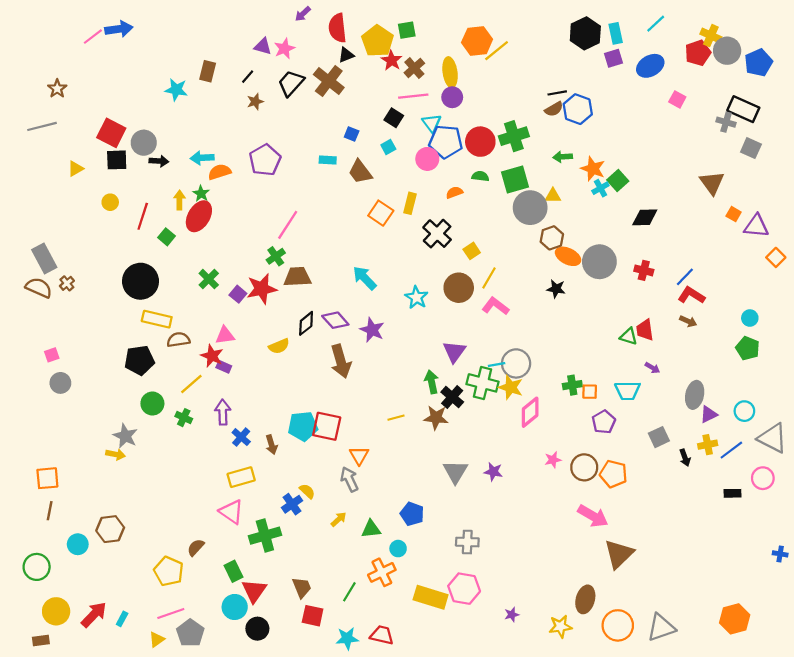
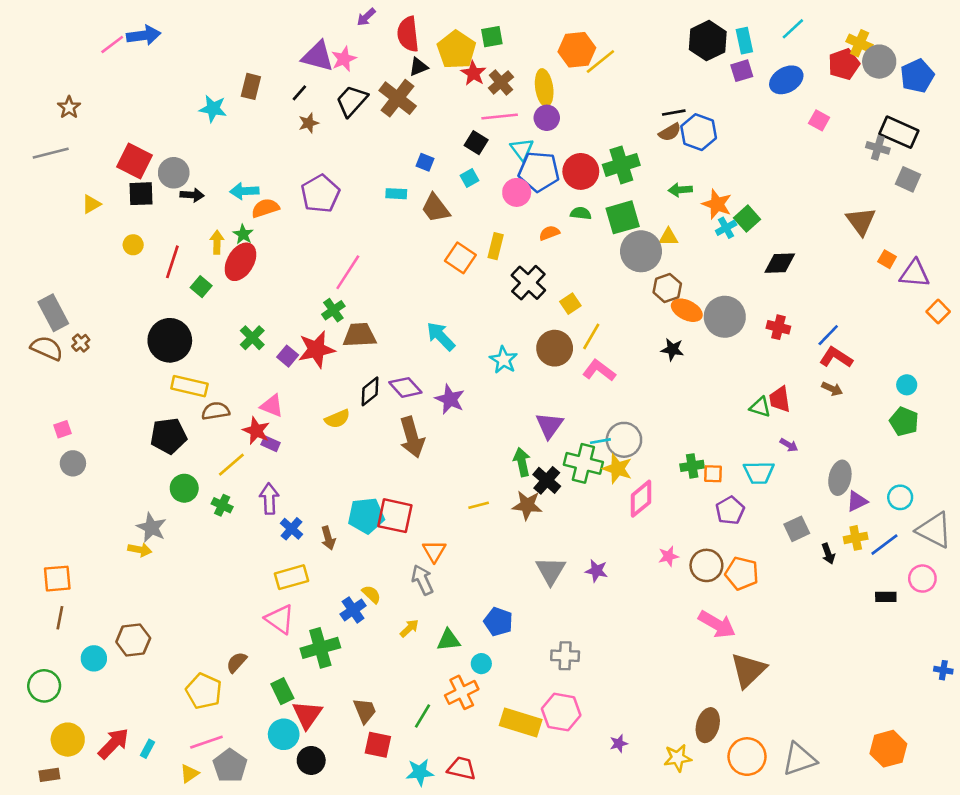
purple triangle: (263, 46) -> (318, 56), size x1.5
pink triangle: (225, 335) -> (272, 406), turned 30

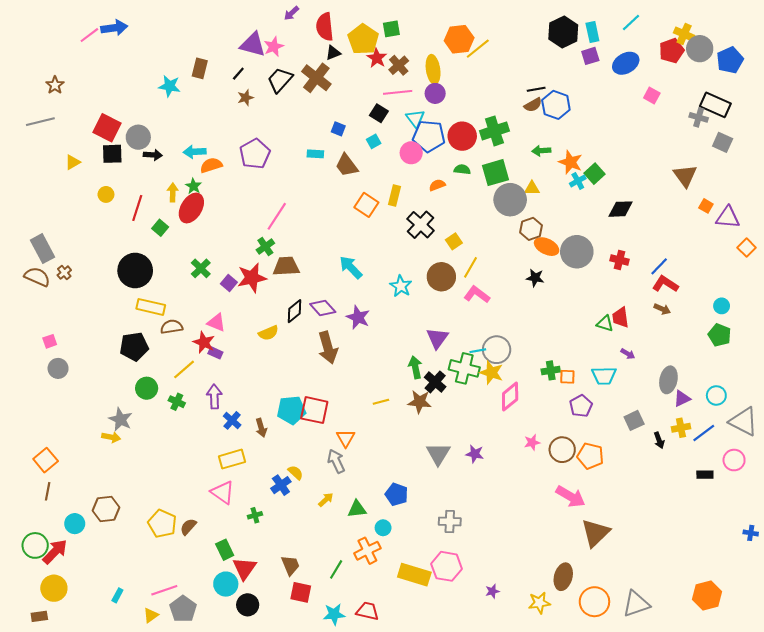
orange square: (57, 579) -> (46, 460), turned -35
green cross: (320, 648) -> (255, 515), size x0.5
yellow pentagon: (204, 691) -> (162, 524), moved
red arrow: (114, 743) -> (55, 552), moved

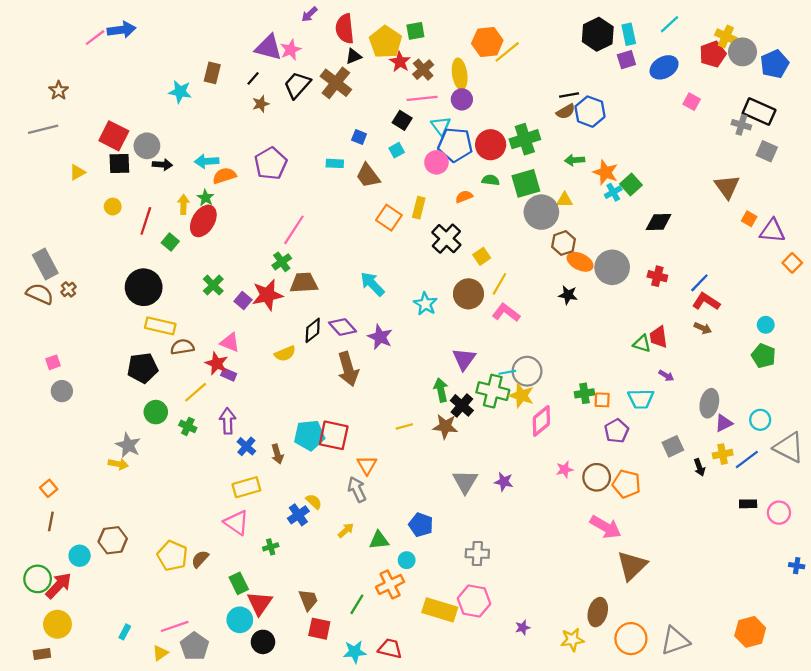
orange square: (46, 460) -> (49, 488), size x0.7
pink circle: (734, 460) -> (779, 513), moved

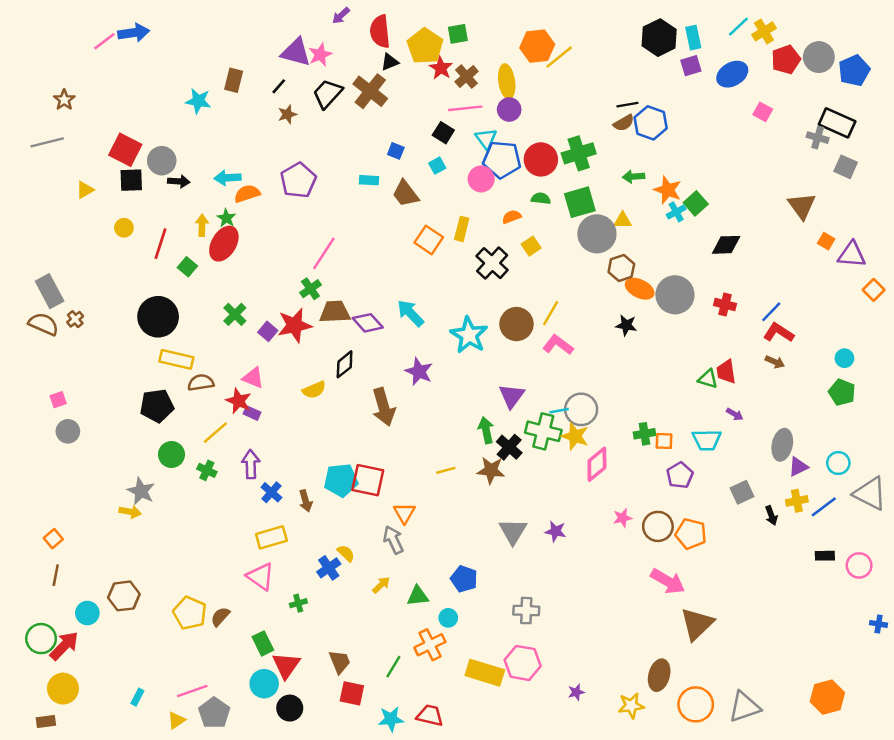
yellow cross: (726, 36) -> (764, 31), moved, turned 35
yellow square: (482, 256) -> (531, 246), moved
cyan star: (425, 304) -> (469, 335), size x1.4
purple diamond: (343, 327) -> (368, 323), moved

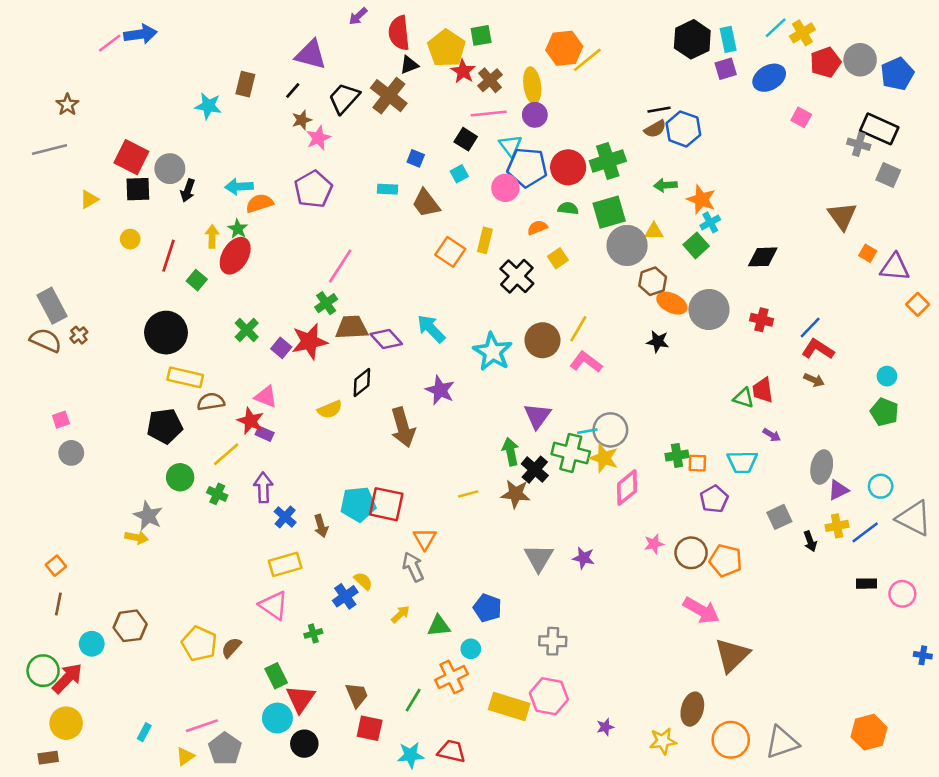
pink star: (320, 55) -> (318, 138), moved
black arrow: (179, 181) -> (188, 190), turned 105
green square: (696, 203) -> (696, 245), moved

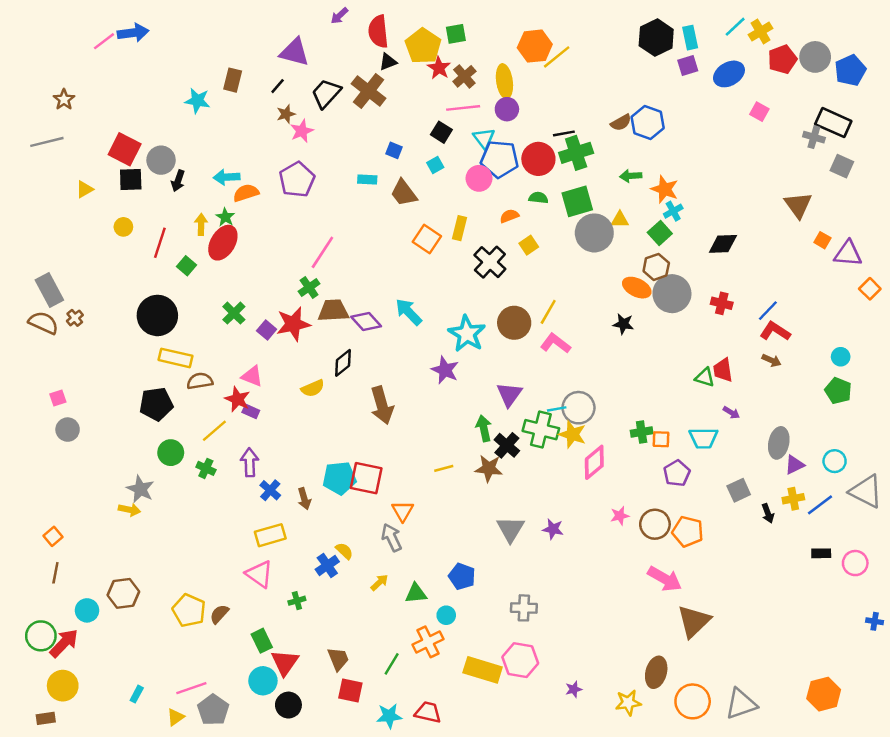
black line: (659, 110) -> (564, 133), moved
brown hexagon: (653, 281) -> (656, 267), moved
purple star: (440, 390) -> (445, 370), moved

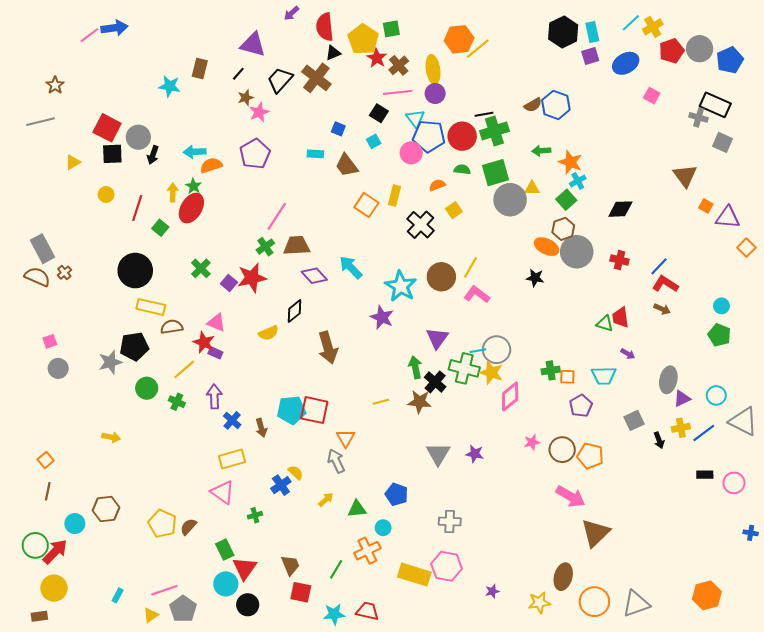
brown trapezoid: (333, 311) -> (297, 246), moved
gray star: (140, 489) -> (110, 362), moved, turned 30

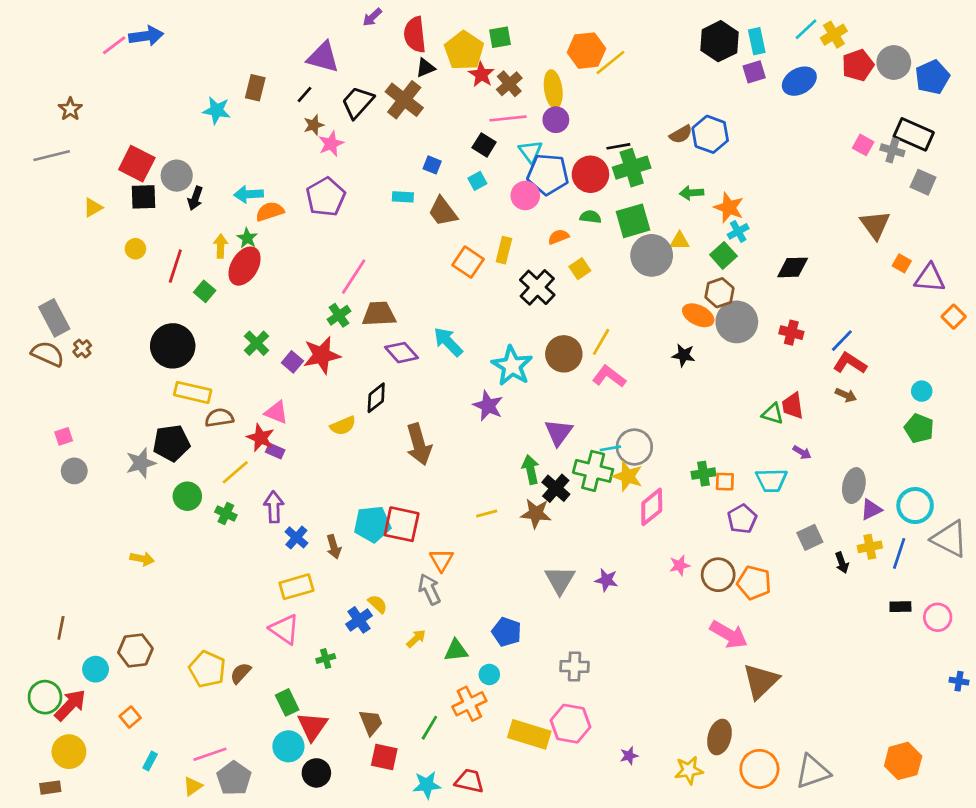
pink square: (652, 96) -> (863, 145), moved
cyan circle: (716, 395) -> (915, 506), size x1.4
blue line: (704, 433) -> (899, 553), turned -35
orange square: (46, 460) -> (130, 717), moved

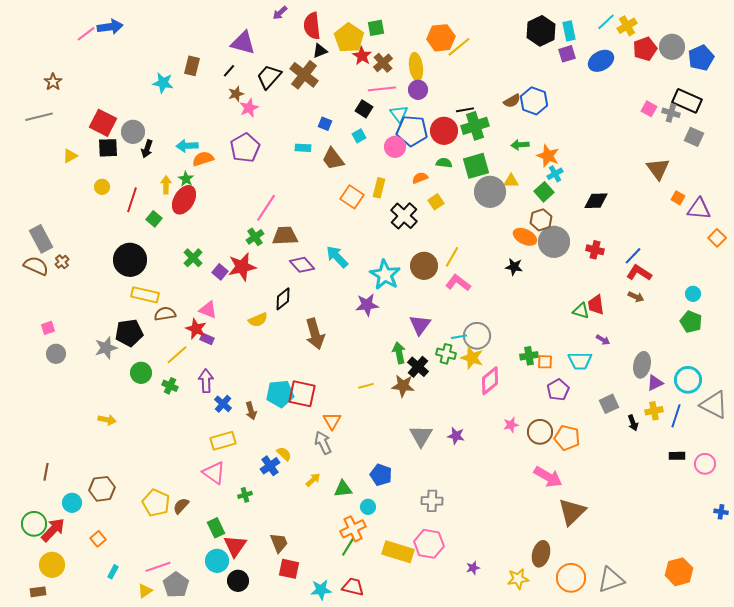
purple star: (488, 406) -> (367, 305), turned -30
green cross: (593, 471) -> (446, 354), size x0.7
green line: (429, 728) -> (348, 547), moved

